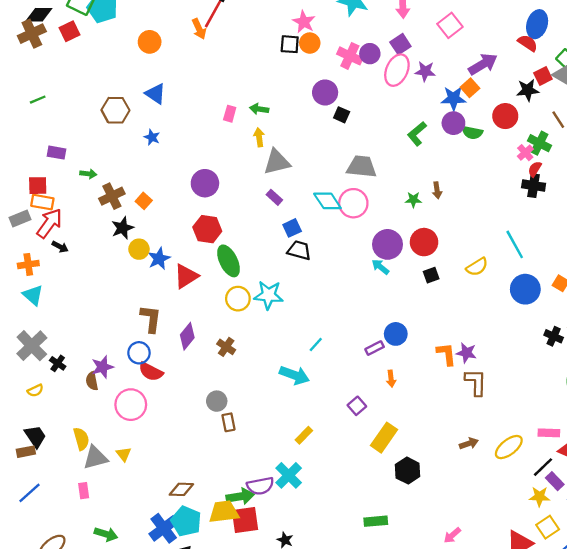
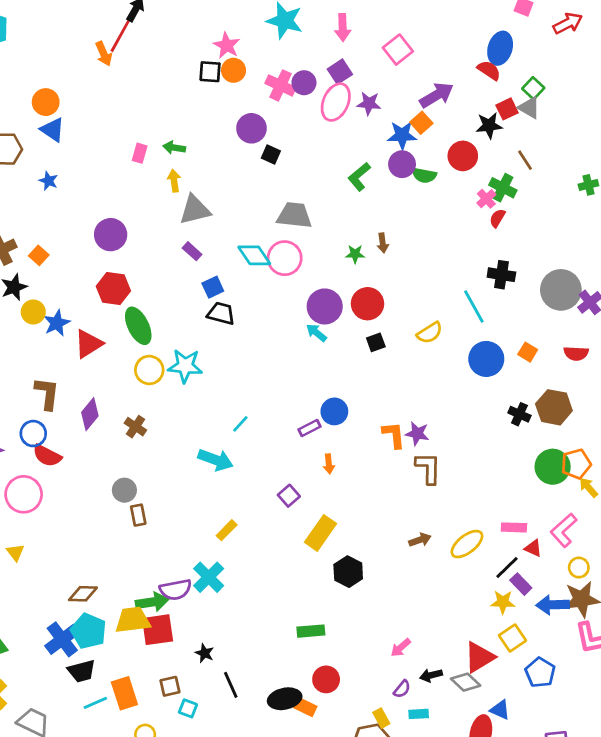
orange circle: (150, 42) -> (46, 102), moved
black cross: (534, 186) -> (501, 275), moved

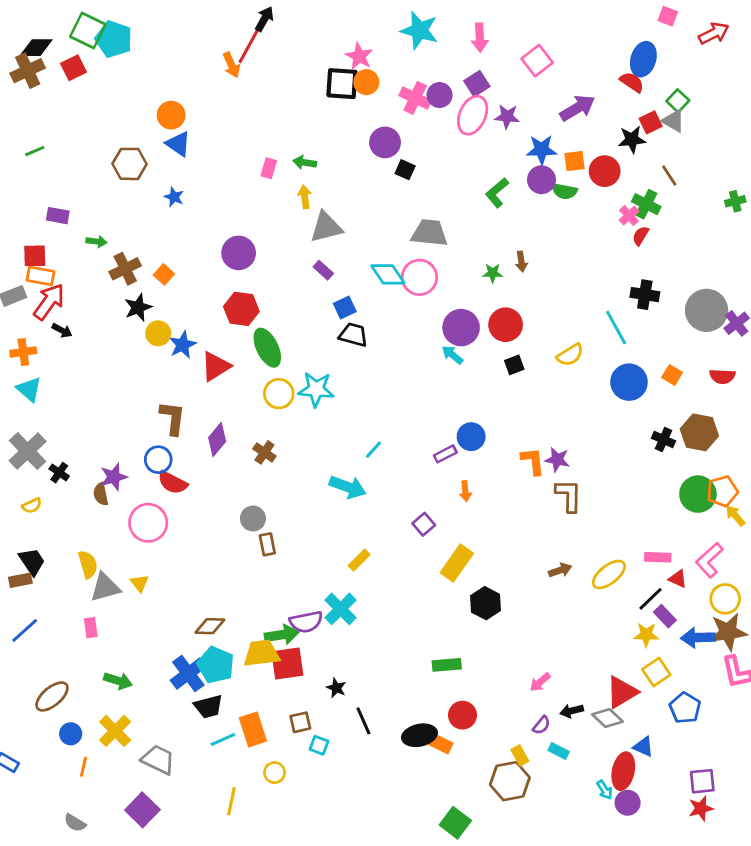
black square: (210, 72) -> (342, 84), size x1.4
orange square: (421, 123) -> (574, 161), moved, turned 35
yellow circle: (579, 568) -> (725, 599), size x1.4
cyan rectangle: (419, 714) -> (559, 751), turned 30

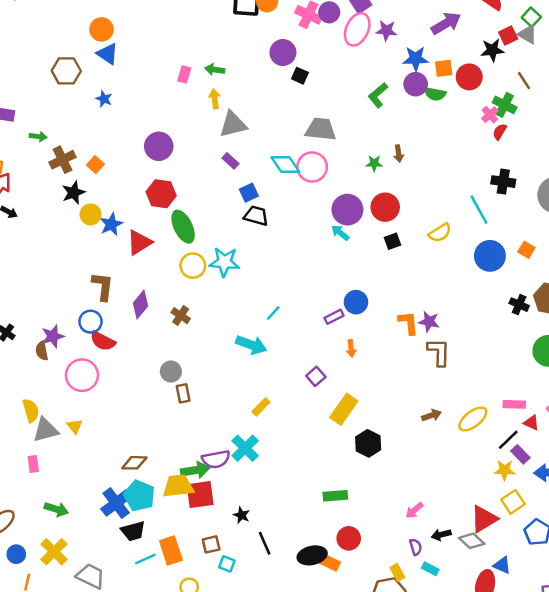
purple semicircle: (541, 725) -> (416, 547), turned -56

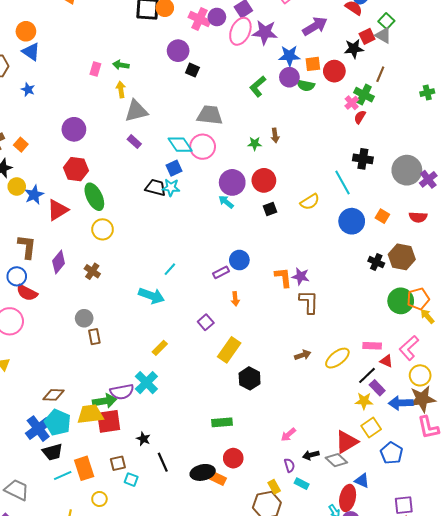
purple star: (386, 31) -> (265, 32), size x1.4
brown line: (524, 81) -> (380, 74), turned 56
blue square: (249, 193) -> (174, 168), moved
cyan star: (224, 262) -> (171, 188), moved, size x0.7

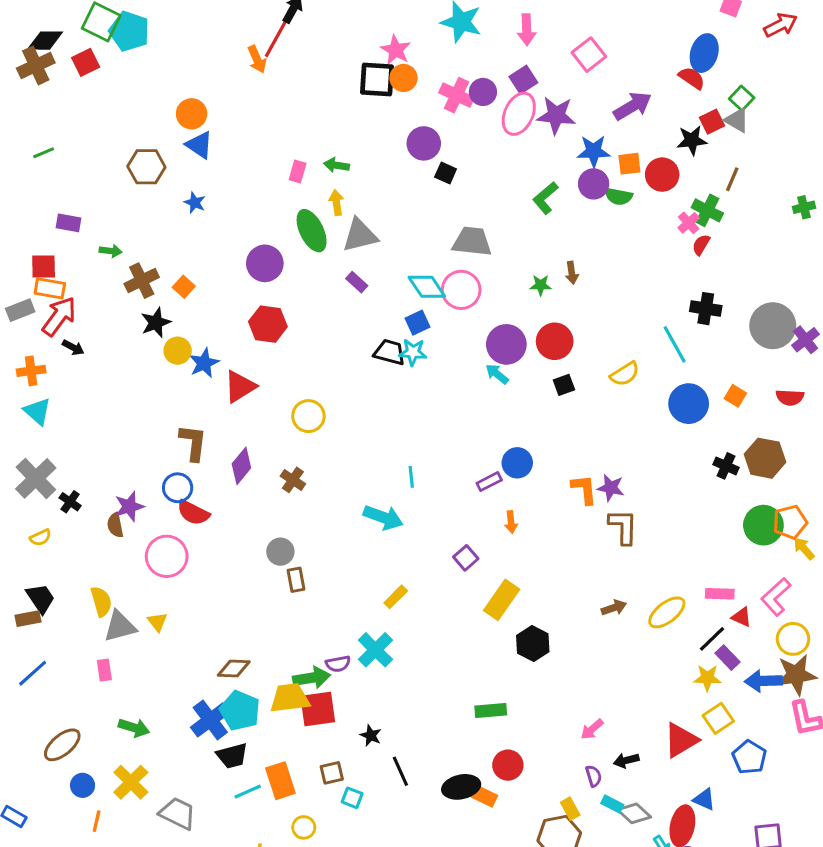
green ellipse: (94, 197) -> (312, 231), moved
cyan line: (170, 269) -> (411, 477), turned -48
purple semicircle: (122, 392) -> (338, 664), size x0.7
gray diamond: (336, 460) -> (634, 813), moved

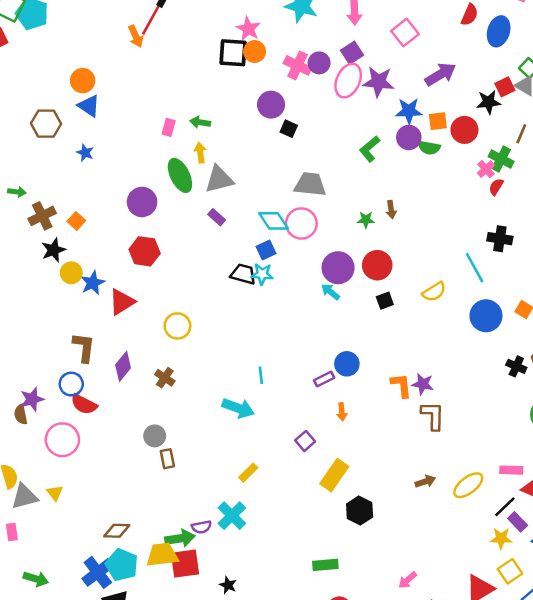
red semicircle: (692, 78) -> (470, 15), moved, turned 80

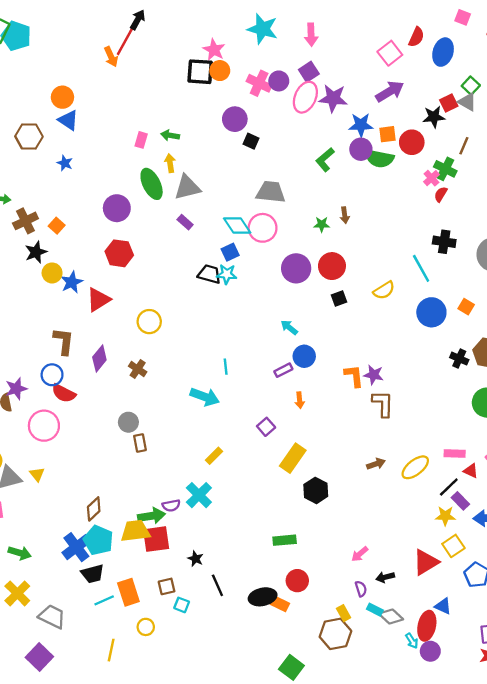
pink square: (405, 33) -> (390, 53), moved
green semicircle: (429, 148) -> (379, 158), size x1.4
cyan arrow: (330, 292) -> (289, 327), moved
brown diamond: (117, 531) -> (94, 509), turned -45

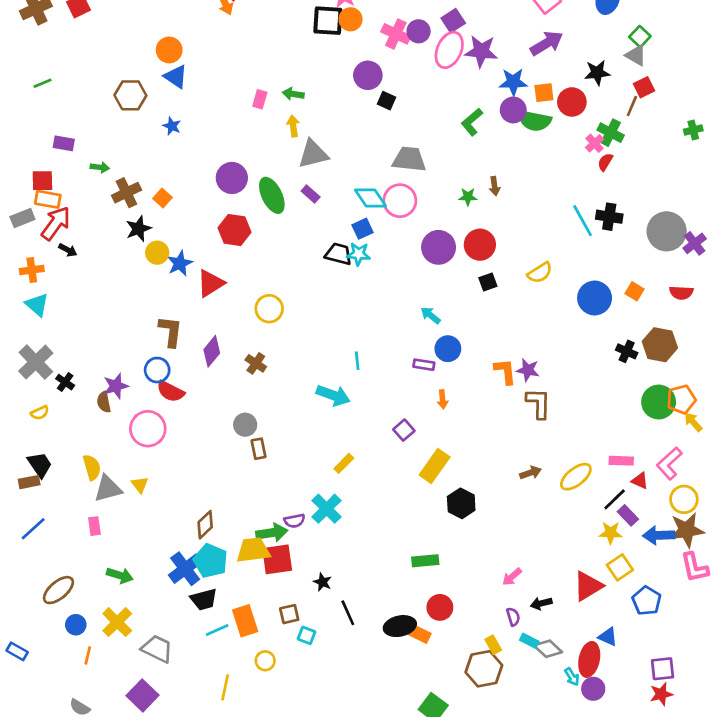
red square: (449, 103) -> (644, 87), moved
green ellipse: (152, 184) -> (272, 195), moved
cyan line: (421, 268) -> (583, 221), moved
purple rectangle: (283, 370) -> (424, 365), turned 36

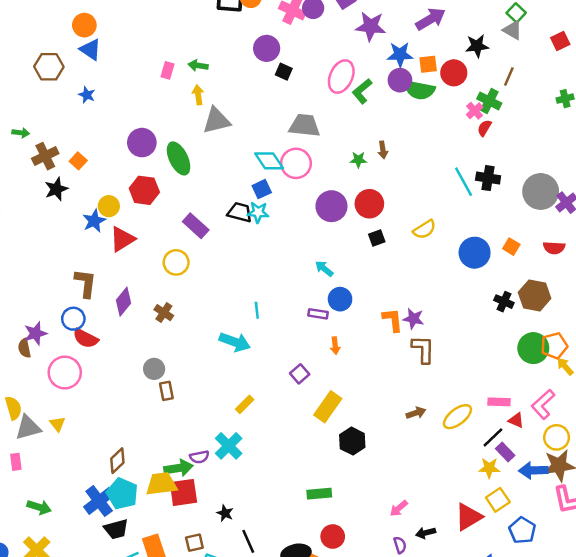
pink ellipse: (449, 50) -> (341, 77), moved
red square: (644, 87) -> (560, 41), moved
purple rectangle: (311, 194) -> (196, 226), moved, size x1.5
yellow circle: (157, 253) -> (109, 206), moved

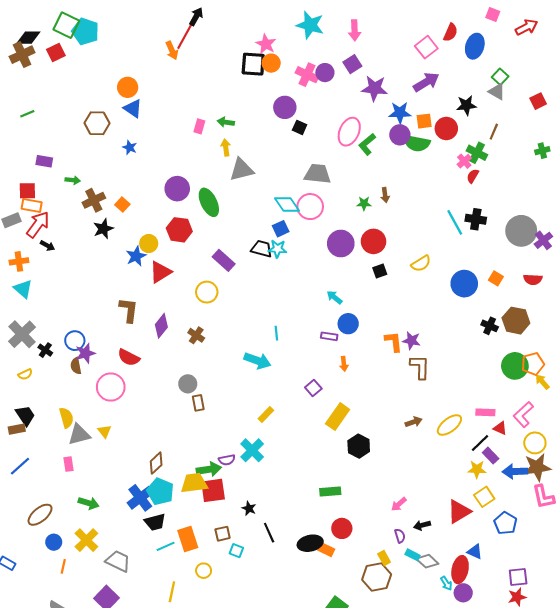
blue circle: (73, 319) -> (75, 341), moved

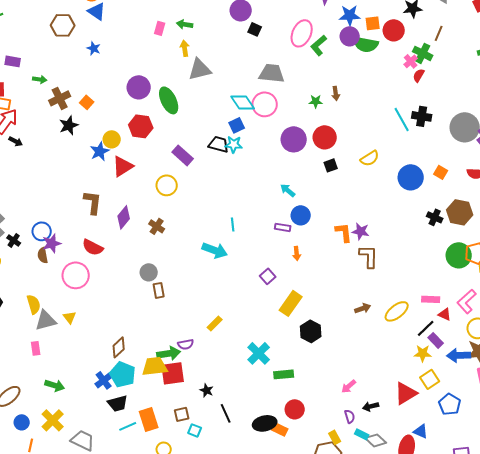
yellow rectangle: (266, 414) -> (215, 323), moved
cyan cross: (252, 450) -> (259, 353), moved
blue cross: (140, 498) -> (104, 380), size x0.7

